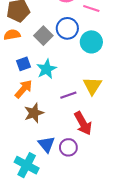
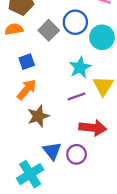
cyan star: (46, 69) -> (80, 67), moved
red arrow: (83, 123) -> (93, 128), turned -55
cyan cross: (27, 165) -> (30, 174), turned 30

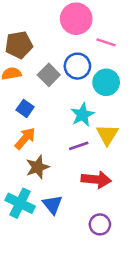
blue square: (27, 62) -> (25, 108), turned -35
purple circle: (77, 154) -> (100, 224), moved
cyan cross: (30, 174) -> (20, 203), moved, turned -32

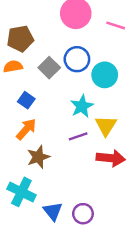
pink line: (106, 42) -> (116, 25), moved
red arrow: (96, 180) -> (111, 158), moved
blue triangle: (52, 204) -> (53, 211), moved
purple circle: (100, 224) -> (83, 214), moved

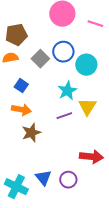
orange arrow: (26, 129) -> (21, 110), turned 60
red arrow: (111, 158) -> (91, 157), moved
cyan cross: (21, 192) -> (16, 187), moved

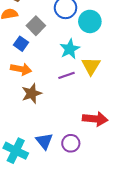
gray square: (40, 59) -> (36, 26), moved

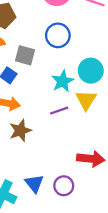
cyan circle: (90, 21) -> (91, 71), moved
gray square: (36, 26) -> (25, 55), turned -30

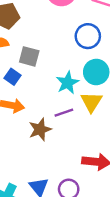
blue circle: (58, 35) -> (88, 36), moved
brown star: (20, 131) -> (40, 129), moved

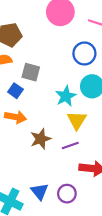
yellow triangle: (91, 102) -> (77, 120), moved
purple line: (64, 113) -> (70, 145), moved

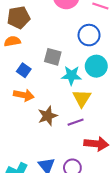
gray square: (31, 72) -> (53, 57), moved
cyan star: (66, 96) -> (71, 75), turned 30

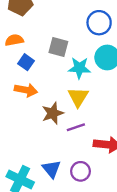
orange semicircle: (12, 41) -> (14, 40), moved
yellow triangle: (82, 98) -> (78, 97), moved
purple line: (76, 122) -> (76, 127), moved

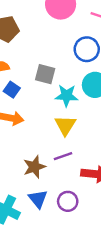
brown star: (53, 113) -> (34, 167), moved

